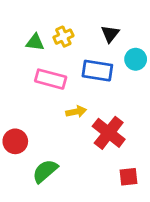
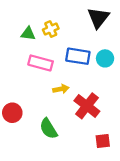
black triangle: (110, 34) -> (98, 18), moved, size x1.5
cyan circle: (136, 59) -> (105, 58), moved
green semicircle: (45, 171) -> (48, 129), moved, turned -80

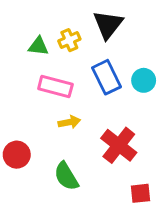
black triangle: (98, 18) -> (108, 25), moved
blue rectangle: (78, 56) -> (106, 77), turned 55
yellow arrow: (61, 89) -> (69, 122), moved

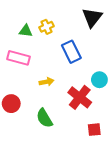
black triangle: (108, 25) -> (92, 17), moved
cyan circle: (144, 80) -> (99, 80), moved
pink rectangle: (55, 87) -> (18, 58), moved

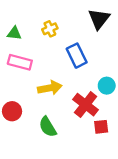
green triangle: (26, 31) -> (14, 33), moved
yellow arrow: (46, 82) -> (50, 88), size x1.5
red square: (94, 130) -> (101, 127), moved

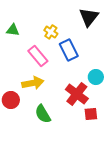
yellow cross: (50, 29) -> (51, 32), moved, turned -32
pink rectangle: (20, 62) -> (38, 56), moved, turned 35
yellow arrow: (50, 88) -> (33, 83), moved

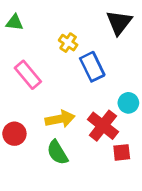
green triangle: (13, 30) -> (14, 22), moved
pink rectangle: (38, 56) -> (28, 75), moved
yellow arrow: (33, 83) -> (60, 119), moved

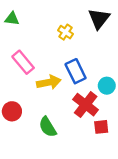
yellow cross: (68, 43) -> (65, 32), moved
blue rectangle: (92, 67) -> (76, 71), moved
yellow arrow: (60, 119) -> (49, 82), moved

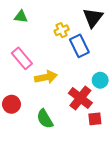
green triangle: (12, 19) -> (21, 17), moved
yellow cross: (65, 32) -> (62, 30), turned 32
blue rectangle: (76, 71) -> (79, 46), moved

